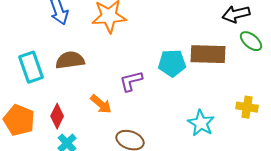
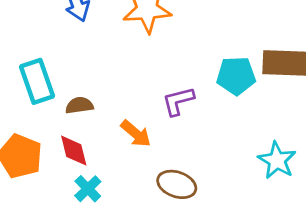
brown semicircle: (70, 60) -> (79, 105), moved, size x0.7
red diamond: (57, 116) -> (74, 151), turned -40

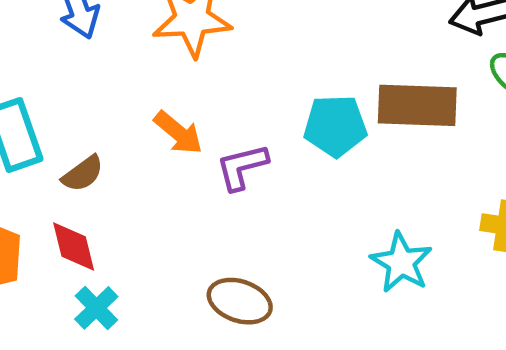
brown semicircle: (79, 105) -> (83, 174), turned 152
orange arrow: (136, 134) -> (178, 133), moved

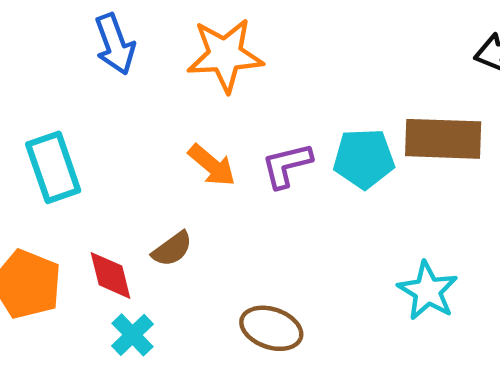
purple L-shape: (242, 167) -> (287, 165), moved
brown semicircle: (83, 174) -> (172, 249), moved

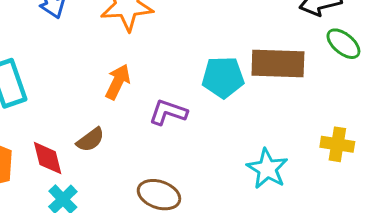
orange arrow: (212, 165) -> (118, 82), turned -104
purple L-shape: (287, 165) -> (168, 112), moved, turned 33

